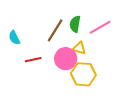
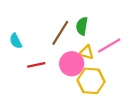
pink line: (100, 27) -> (109, 45), moved

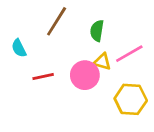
brown line: (60, 33) -> (57, 21), moved
yellow hexagon: (91, 81) -> (131, 99), moved

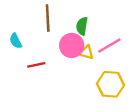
brown line: (57, 21) -> (48, 18), turned -35
pink circle: (85, 75) -> (72, 45), moved

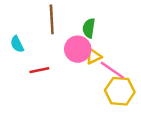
pink line: (109, 45) -> (112, 70), moved, turned 65
yellow triangle: (87, 52) -> (94, 57), turned -42

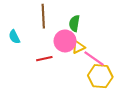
red line: (39, 70) -> (44, 59), moved

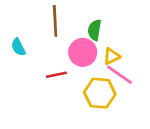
yellow triangle: (78, 47) -> (112, 56), moved
yellow hexagon: (100, 76) -> (100, 93), moved

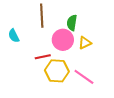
pink line: (119, 75) -> (84, 77), moved
yellow hexagon: (100, 93) -> (57, 71), moved

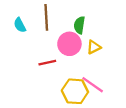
cyan semicircle: (14, 36) -> (20, 25), moved
yellow hexagon: (57, 71) -> (75, 91), moved

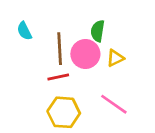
brown line: (46, 17) -> (60, 49), moved
yellow hexagon: (75, 91) -> (64, 112), moved

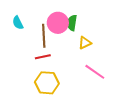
pink circle: (85, 54) -> (58, 23), moved
pink line: (114, 104) -> (95, 72), moved

